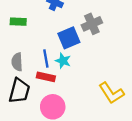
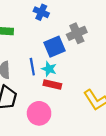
red rectangle: (46, 77) -> (52, 84), moved

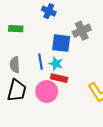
blue square: (55, 47) -> (61, 43), turned 30
pink circle: (39, 113) -> (47, 92), moved

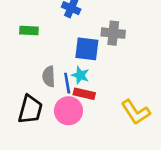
gray cross: (82, 31) -> (113, 33), turned 30
blue line: (41, 62) -> (67, 83), moved
gray semicircle: (15, 65) -> (49, 77), moved

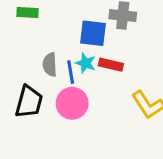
red rectangle: (84, 94) -> (111, 65), moved

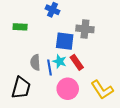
red rectangle: (111, 65) -> (77, 62), turned 42
pink circle: (72, 103) -> (68, 89), moved

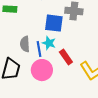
red rectangle: (77, 62) -> (66, 57), moved
pink circle: (68, 89) -> (42, 70), moved

